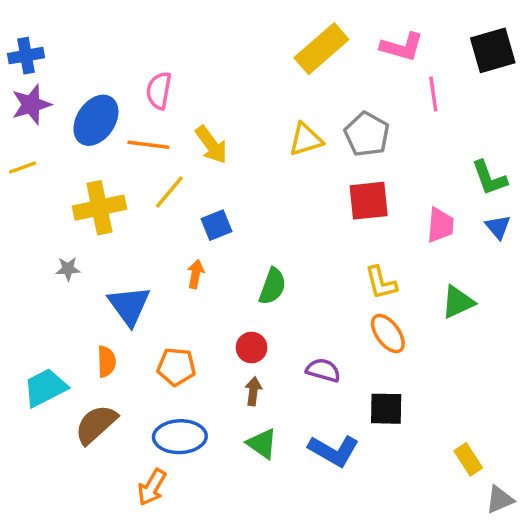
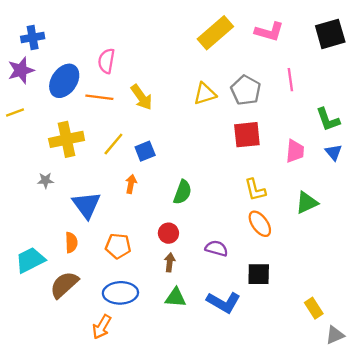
blue cross: (26, 56) -> (33, 37), moved
pink line: (433, 94) -> (290, 80), moved
yellow line: (169, 192) -> (113, 144), moved
green triangle: (262, 444) -> (176, 298), turned -30

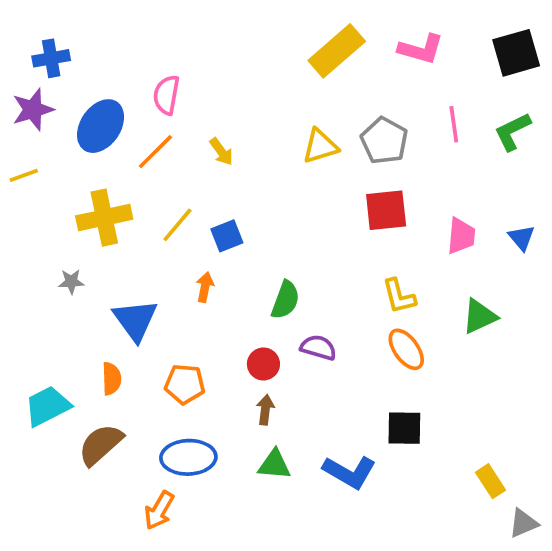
orange line: (99, 97) -> (155, 152), turned -52
yellow arrow: (142, 97) -> (221, 152), size x0.7
green L-shape: (328, 119) -> (512, 132), moved, turned 84
purple semicircle: (217, 248) -> (318, 348), moved

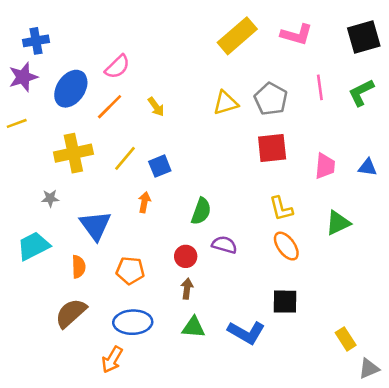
pink semicircle: (166, 95) -> (117, 67), turned -144
blue triangle: (522, 238) -> (368, 167), turned -42
cyan trapezoid: (47, 406) -> (33, 246), moved

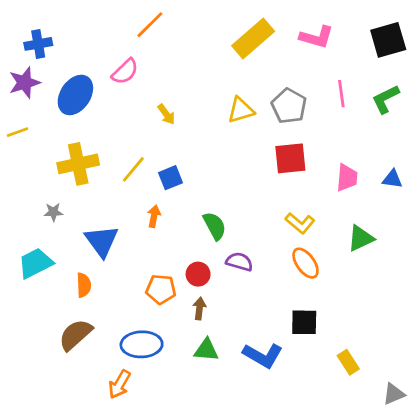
orange line: (110, 107) -> (150, 25), moved
yellow L-shape: (281, 209) -> (300, 223), turned -36
green semicircle: (201, 211) -> (215, 226), turned -48
orange pentagon: (130, 271) -> (161, 289), moved
yellow rectangle: (346, 339) -> (348, 362), moved

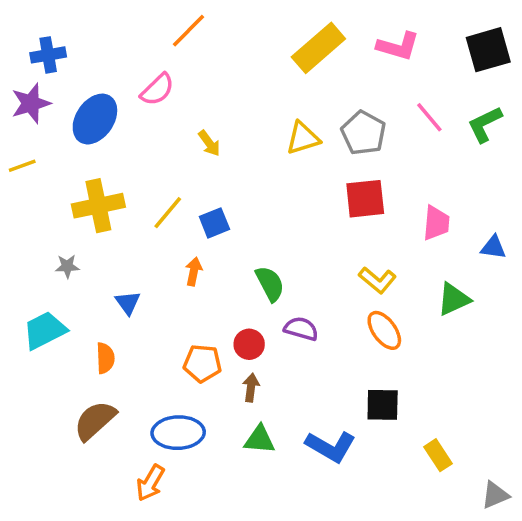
pink line: (341, 94) -> (429, 117), turned -32
blue triangle: (392, 179) -> (493, 247), moved
blue triangle: (102, 241) -> (128, 303), size x0.6

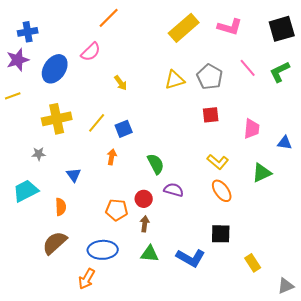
red square: (365, 199) -> (211, 115), size x0.7

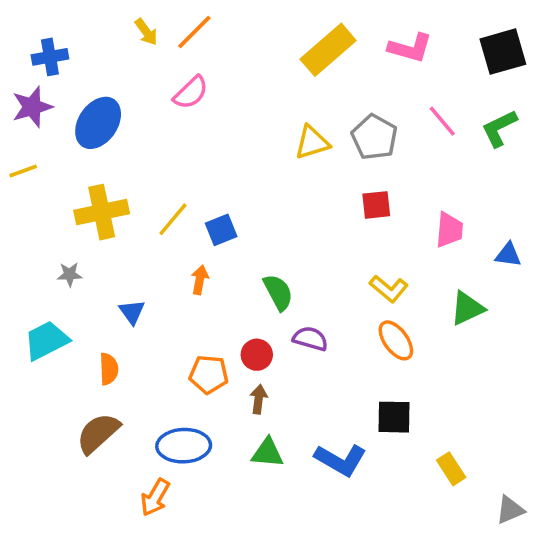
pink semicircle: (91, 52) -> (191, 93), moved
yellow arrow: (121, 83) -> (146, 32), moved

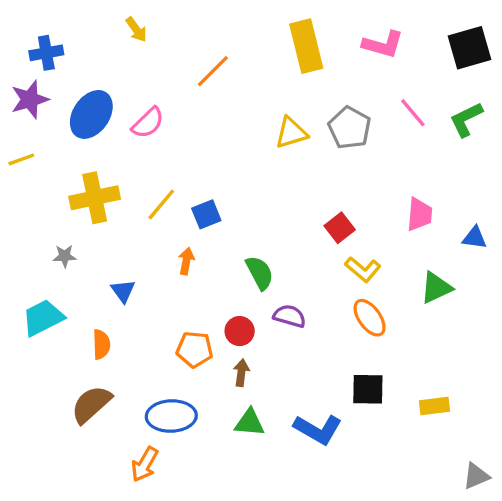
orange line: (194, 32) -> (213, 71), moved
yellow rectangle: (328, 50) -> (306, 46), turned -63
pink semicircle: (191, 93) -> (148, 123), moved
red square: (376, 205) -> (340, 228), moved, turned -32
yellow rectangle: (451, 469) -> (435, 406), moved, turned -64

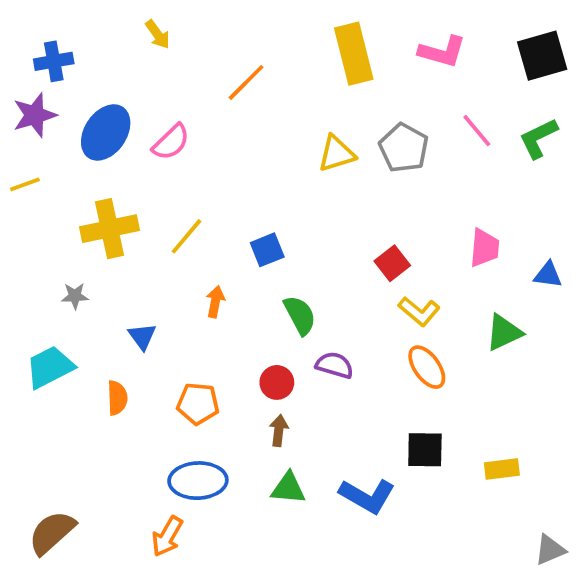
blue square: (206, 214) -> (267, 250), moved
orange pentagon: (195, 349) -> (198, 404), moved
brown semicircle: (91, 404) -> (52, 532), moved

